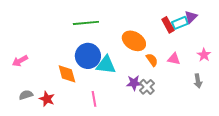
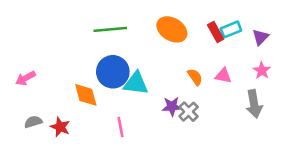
purple triangle: (191, 17) -> (260, 37), moved
orange ellipse: (134, 41) -> (172, 29), moved
gray arrow: (198, 81) -> (254, 104), size x1.5

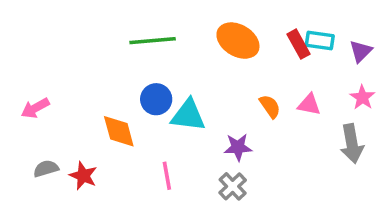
cyan rectangle: (231, 29) -> (320, 41), turned 30
blue circle: (113, 72) -> (156, 99), size x0.7
gray cross: (189, 112) -> (233, 186), moved

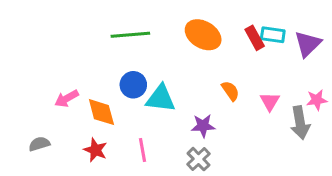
purple triangle: (361, 51) -> (308, 44), size x1.4
pink star: (362, 97) -> (317, 100), moved, turned 30
pink triangle: (309, 105) -> (270, 101), moved, turned 50
pink arrow: (35, 108) -> (67, 98), moved
red star: (83, 176) -> (95, 150), moved

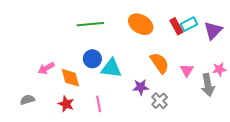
cyan rectangle: (273, 35) -> (189, 24), turned -35
orange semicircle: (230, 91) -> (160, 63), size x1.5
gray cross: (199, 159) -> (160, 101), moved

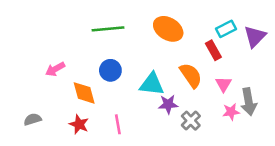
red rectangle: (176, 26) -> (213, 50), moved
pink arrow: (46, 68) -> (55, 69), moved
cyan triangle: (111, 68) -> (152, 84), moved
pink star: (219, 69) -> (231, 112), moved

